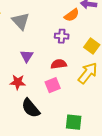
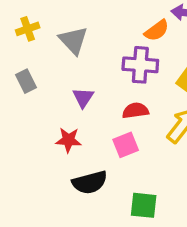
purple cross: (62, 36) -> (140, 65), size x1.5
black semicircle: (31, 108) -> (90, 182), turned -65
green square: (74, 122) -> (144, 205), moved

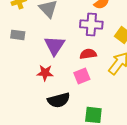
gray rectangle: (26, 81) -> (18, 35), turned -56
purple triangle: (83, 97) -> (55, 46), size x1.5

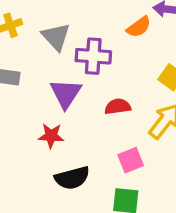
purple cross: (91, 24) -> (93, 56), moved
pink square: (82, 76) -> (131, 160), moved

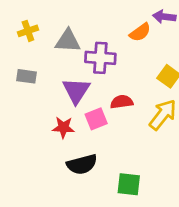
gray triangle: (56, 37) -> (68, 41), turned -44
pink square: (131, 160) -> (96, 119), moved

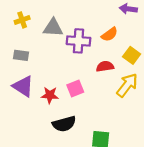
orange semicircle: (140, 32) -> (109, 34), moved
purple triangle: (76, 91) -> (23, 86), moved, turned -30
red semicircle: (122, 102) -> (105, 66), moved

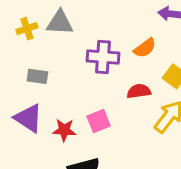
gray triangle: (53, 28) -> (60, 23), moved
gray rectangle: (21, 55) -> (37, 76), moved

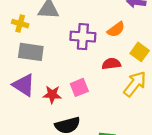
yellow cross: (27, 29) -> (20, 24), moved, turned 35
gray rectangle: (37, 76) -> (31, 52), size x1.5

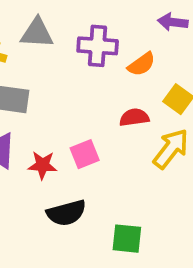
purple cross: (83, 37) -> (98, 46), moved

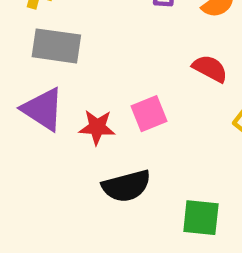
red semicircle: (134, 117) -> (210, 69), turned 36

